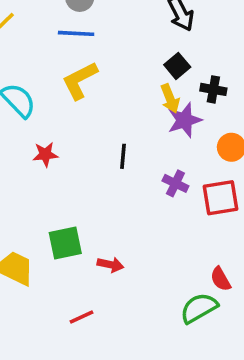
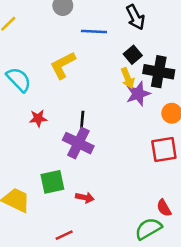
blue line: (76, 33) -> (94, 31), moved
black cross: (213, 89) -> (159, 72), size x1.6
black line: (123, 156) -> (82, 120), moved
purple cross: (175, 183) -> (78, 143), moved, size x1.6

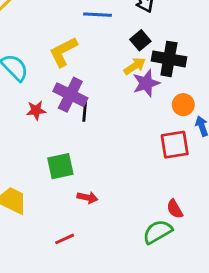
yellow arrow: (128, 78) -> (135, 66), turned -102
purple cross: (78, 143) -> (70, 95), moved
green square: (52, 182) -> (60, 166), moved

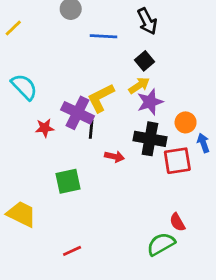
yellow L-shape: (63, 52) -> (101, 98), moved
black cross: (169, 59) -> (150, 139), moved
red arrow: (88, 198) -> (114, 157), moved

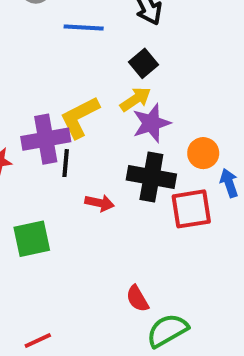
purple cross: (78, 113) -> (46, 139), turned -36
red semicircle: (177, 222) -> (137, 299), moved

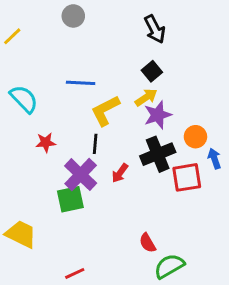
blue line: (84, 28) -> (81, 83), moved
purple cross: (46, 139) -> (81, 175), moved, turned -36
black cross: (151, 177) -> (158, 154), turned -32
red arrow: (100, 203) -> (120, 173), turned 114

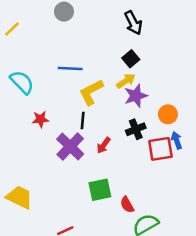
black cross: (158, 154) -> (136, 129), size x0.7
blue arrow: (214, 159) -> (177, 140), moved
green square: (70, 199) -> (100, 190), moved

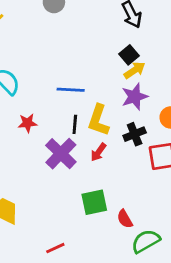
blue line: (70, 69) -> (71, 90), moved
yellow arrow: (126, 81) -> (135, 70), moved
yellow L-shape: (91, 92) -> (98, 120), moved, turned -44

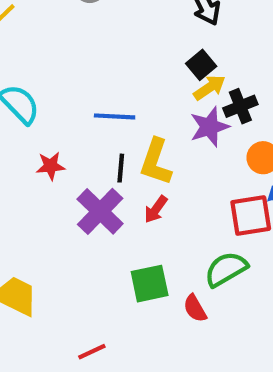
black cross: (135, 134) -> (240, 106), moved
green semicircle: (146, 241) -> (226, 269), moved

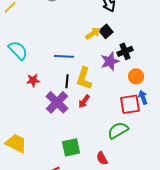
yellow arrow: (209, 88) -> (93, 33), moved
green square: (150, 284) -> (71, 147), moved
red semicircle: (195, 308) -> (102, 158), moved

